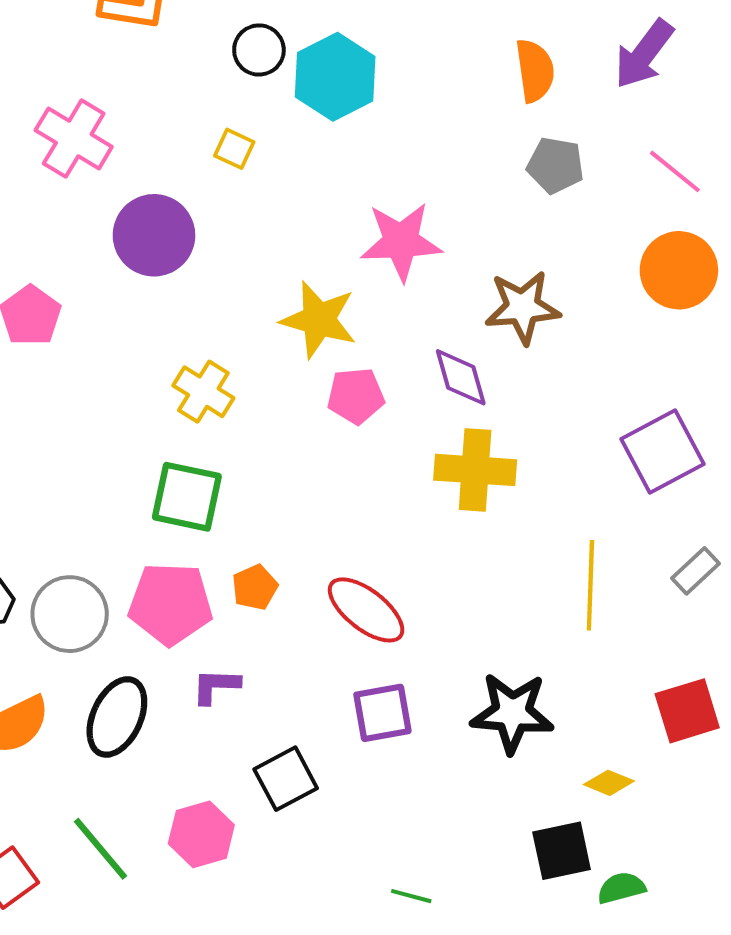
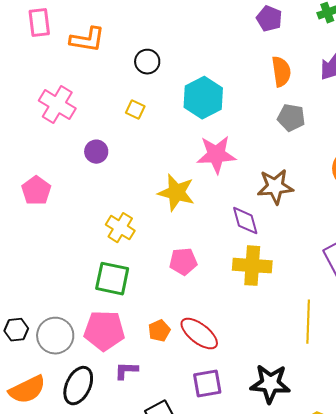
cyan hexagon: (335, 77) -> (203, 98), moved
purple circle: (154, 235) -> (96, 152), size x0.6
pink pentagon: (356, 396) -> (183, 262), moved
orange pentagon: (255, 587) -> (159, 331), moved

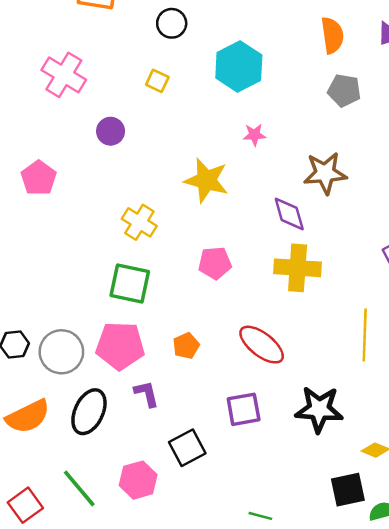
pink star: (216, 155) -> (254, 135), size x0.5
red ellipse: (199, 334) -> (262, 345), moved
purple L-shape: (126, 371) -> (146, 394), turned 75

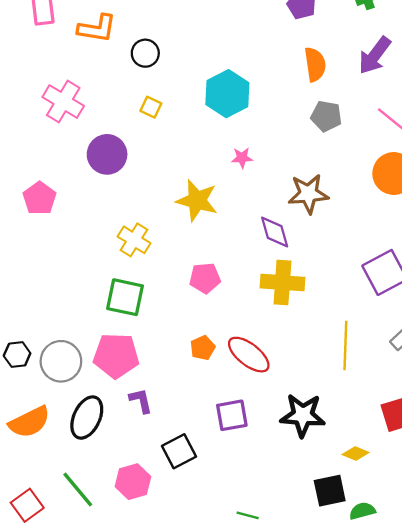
black circle: (172, 23) -> (145, 53), moved
purple circle: (111, 131) -> (107, 154), size x1.5
orange pentagon: (186, 346) -> (203, 348), moved

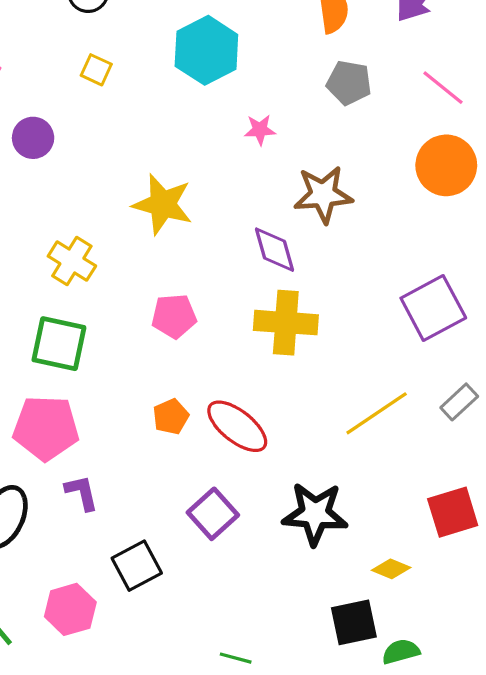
purple circle: (107, 154) -> (33, 138), size x0.7
pink star: (242, 158) -> (260, 130), moved
yellow line: (345, 346) -> (377, 413), turned 54
purple square: (232, 415) -> (213, 514), turned -32

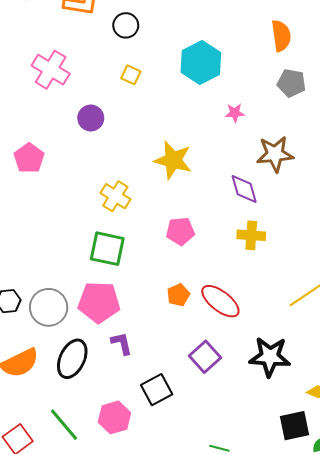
yellow cross: (286, 323) -> (251, 235), size x0.7

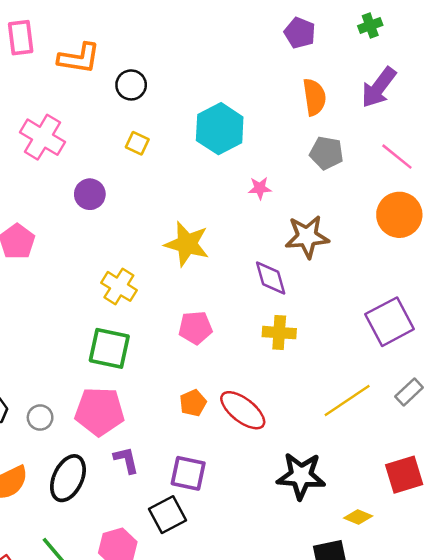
gray circle: (49, 307) -> (40, 418), size x0.6
purple square: (205, 357) -> (188, 473), moved, turned -36

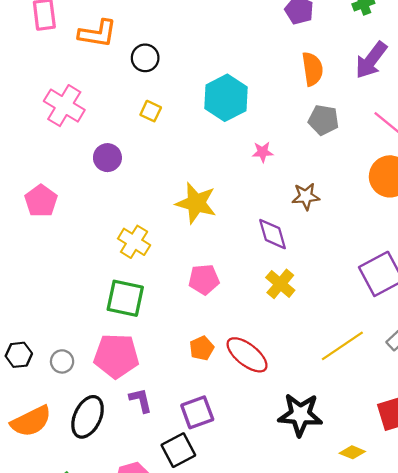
brown star: (307, 237) -> (306, 196), size x0.7
yellow cross: (279, 333) -> (280, 284), turned 36
purple square: (188, 473) -> (197, 412), turned -32

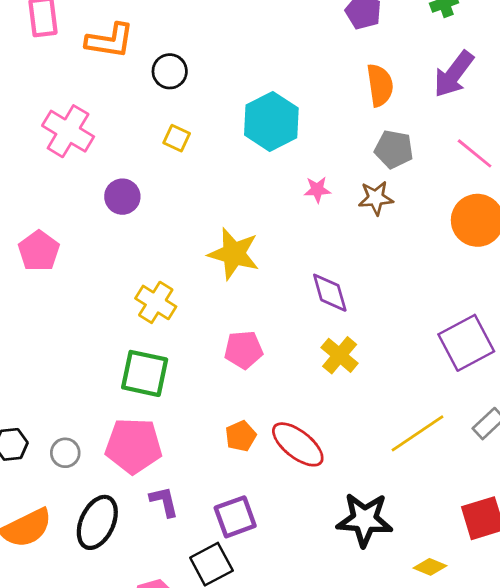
brown star: (306, 196) -> (376, 198), moved

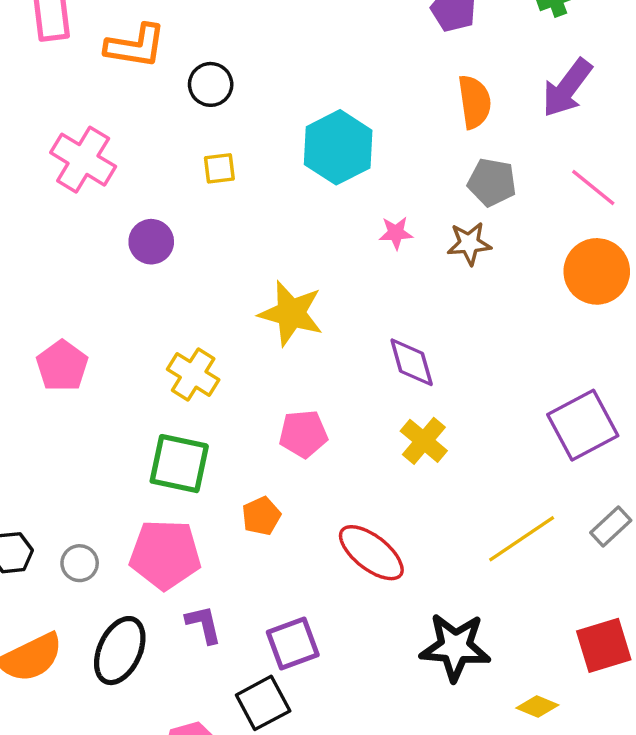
yellow square: (177, 138) -> (219, 168), turned -32
pink pentagon: (39, 251) -> (62, 366), moved
orange pentagon: (241, 436) -> (261, 516), moved

